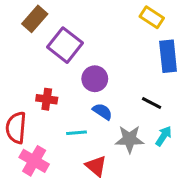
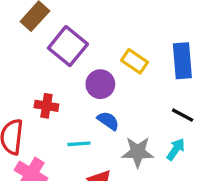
yellow rectangle: (152, 17) -> (135, 61), moved
black line: (152, 103) -> (183, 115), moved

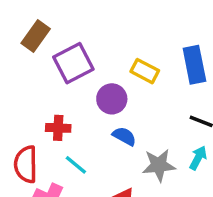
purple square: (68, 46) -> (73, 63), turned 30
cyan line: (79, 144) -> (76, 165), moved, turned 50

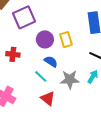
yellow rectangle: (145, 71) -> (66, 40), moved, turned 42
cyan line: (76, 165) -> (41, 76), moved

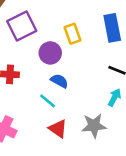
yellow rectangle: (66, 40) -> (73, 34), moved
gray star: (70, 80) -> (94, 126), moved

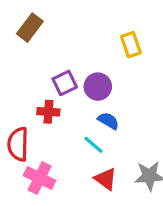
purple square: (22, 26) -> (65, 83), moved, size x0.7
yellow rectangle: (73, 34) -> (131, 45), moved

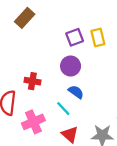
purple square: (65, 83) -> (75, 37), moved
pink cross: (40, 178) -> (33, 122), moved, turned 35

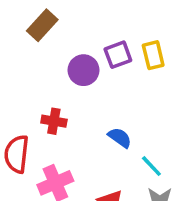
purple circle: (71, 66) -> (84, 70), moved
cyan line: (63, 109) -> (151, 166), moved

